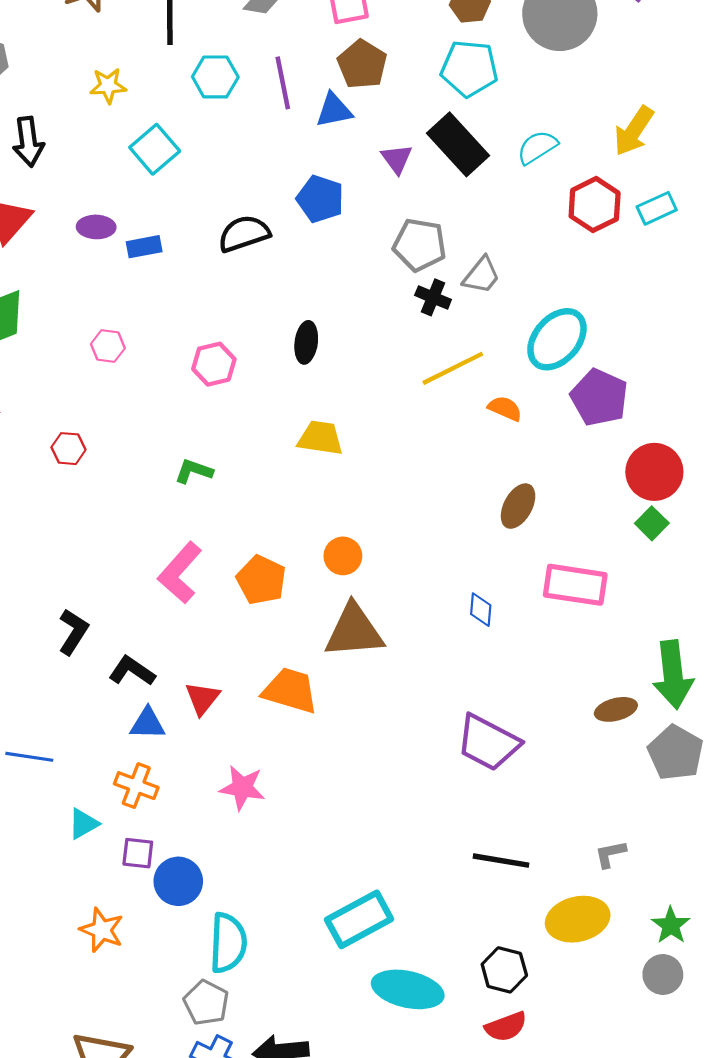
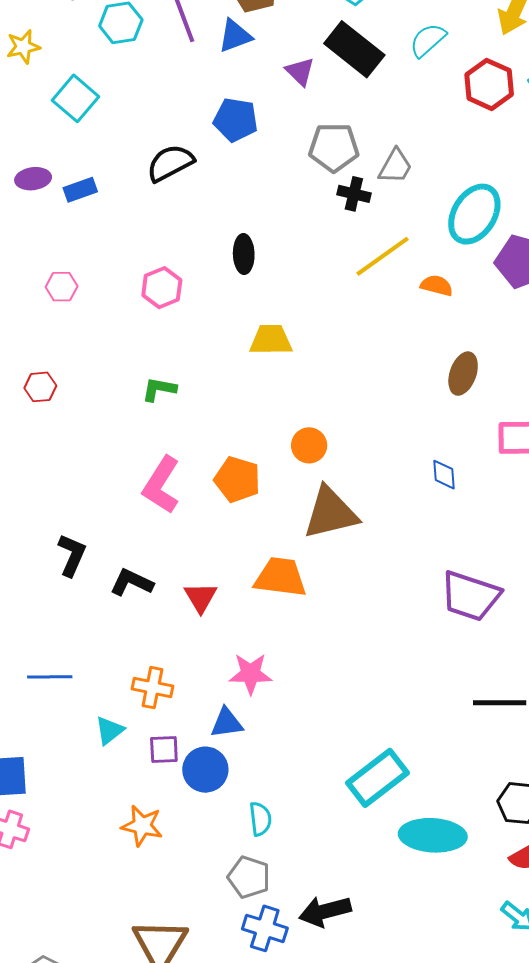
blue triangle: (148, 724) -> (227, 723), moved
cyan semicircle: (228, 943) -> (260, 819), size x0.6

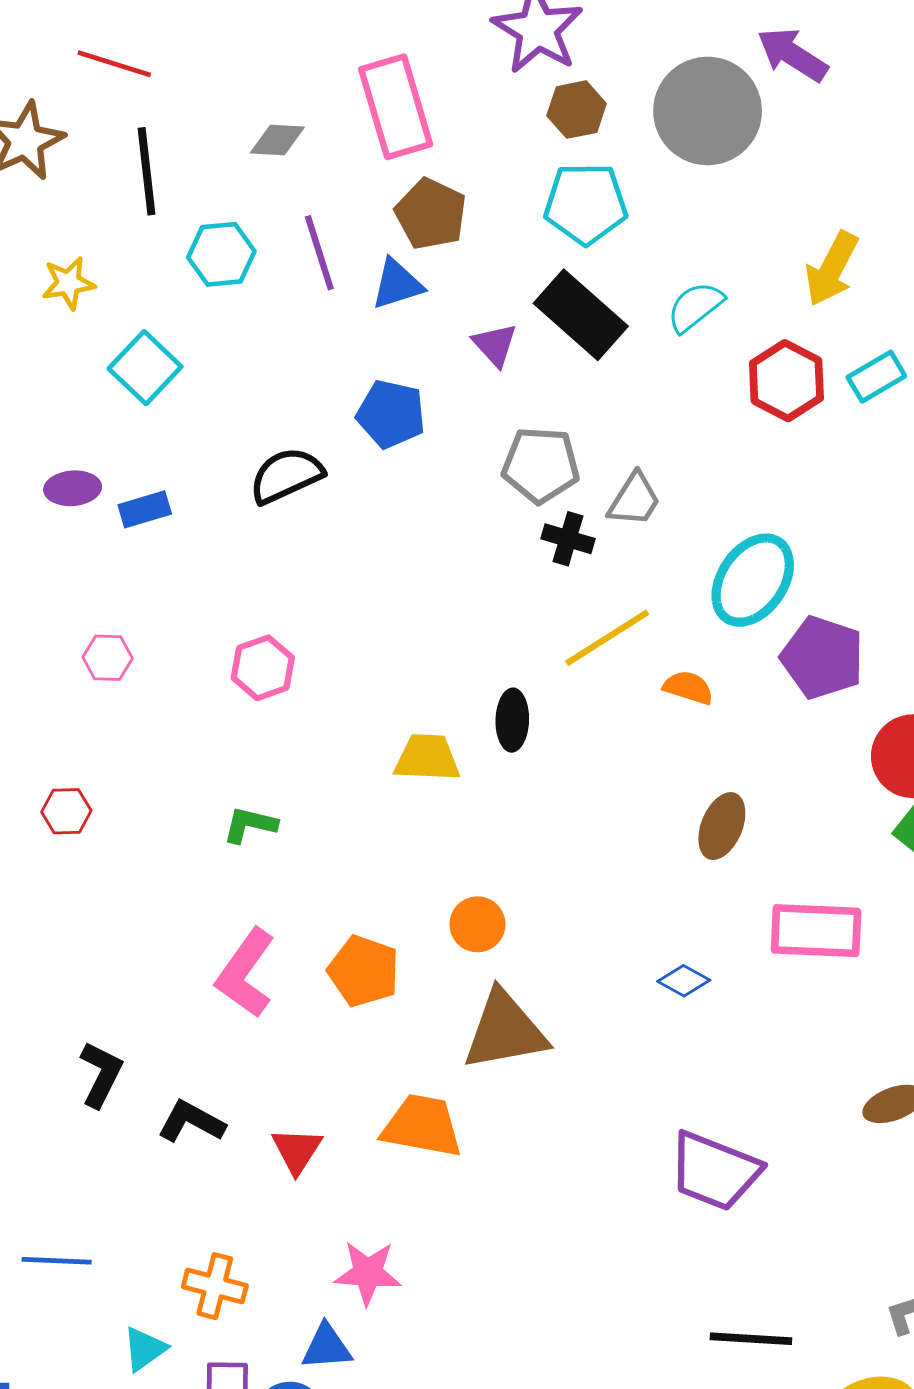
black ellipse: (244, 254) -> (512, 720), moved
blue diamond: (444, 475) -> (684, 981), turned -60

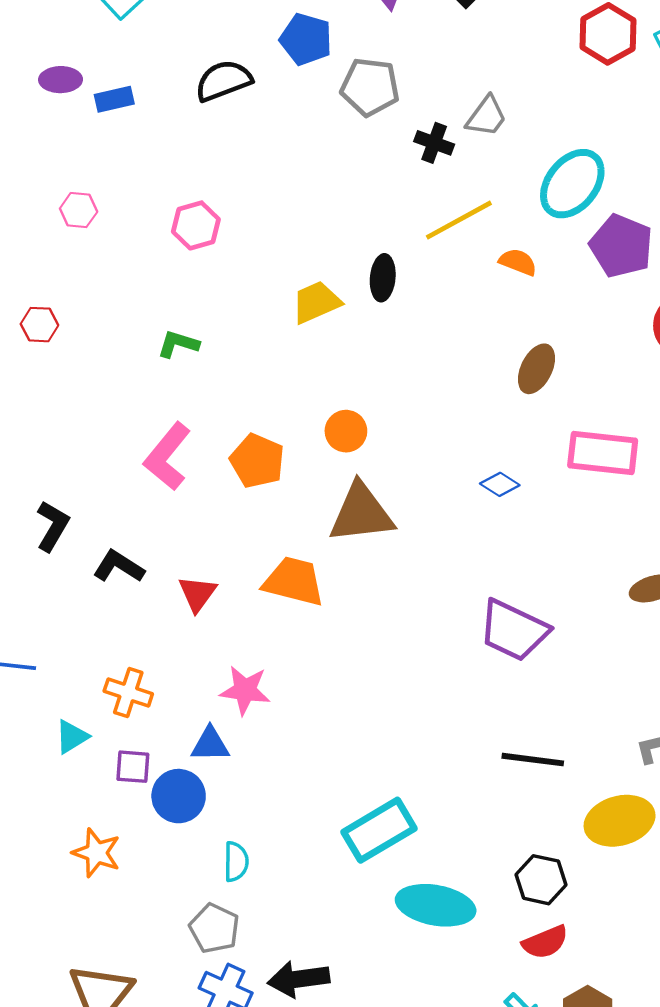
gray pentagon: (541, 465) -> (370, 87), moved
yellow trapezoid: (427, 758) -> (316, 302), turned -30

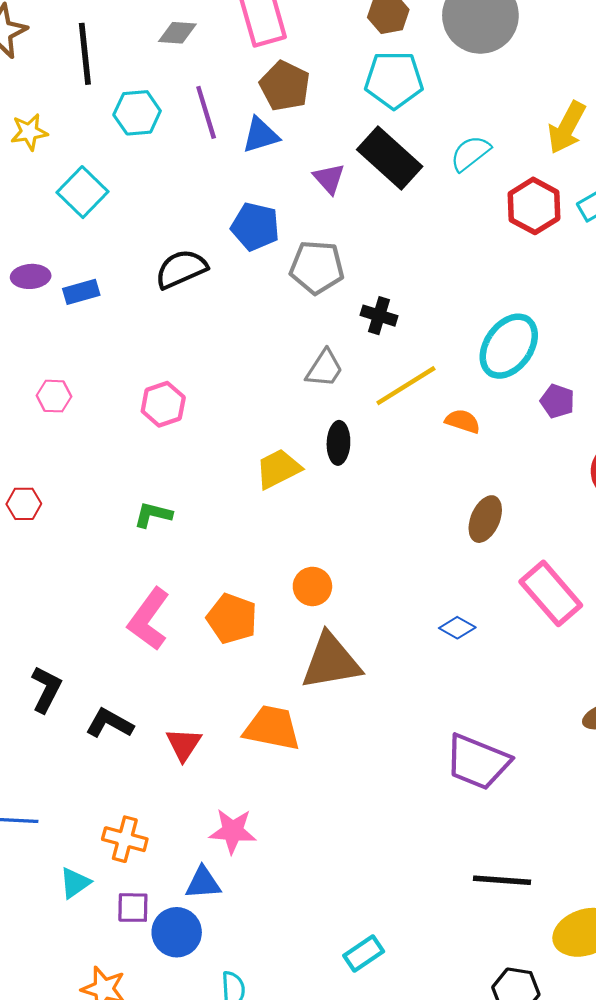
gray trapezoid: (487, 117) -> (324, 368), moved
purple pentagon: (621, 246) -> (557, 401), size x0.6
pink rectangle: (603, 453) -> (551, 593), turned 46
cyan rectangle: (379, 830) -> (364, 953), size x0.6

